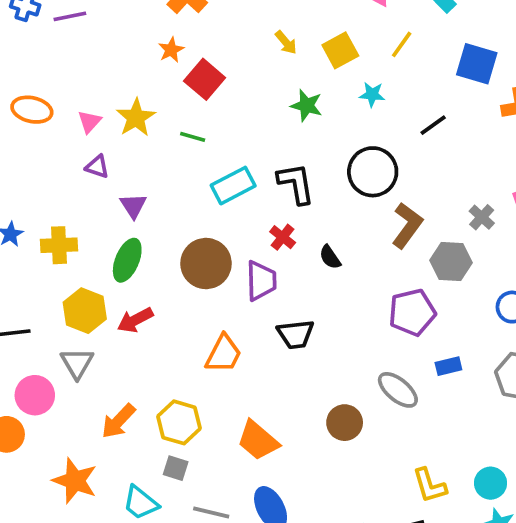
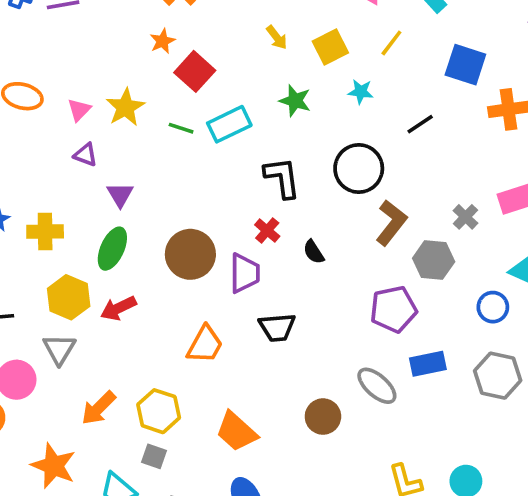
cyan rectangle: (233, 186) -> (229, 124), moved
blue rectangle: (448, 366) -> (428, 364), size x1.4

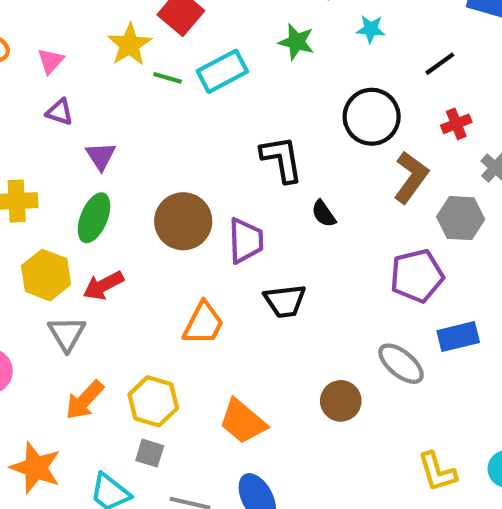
yellow star: (125, 107) -> (129, 45), moved
black L-shape: (282, 178) -> (282, 159), moved
red cross: (267, 231) -> (456, 124), moved, turned 30
gray triangle: (59, 349) -> (67, 334), moved

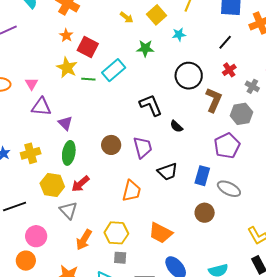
black line: (440, 64) -> (225, 42), moved
purple triangle: (60, 112) -> (41, 107), size x1.5
brown circle: (183, 221) -> (111, 145), size x0.7
blue rectangle: (458, 337) -> (202, 176), moved, turned -48

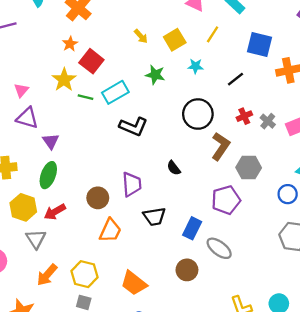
black line: (225, 42) -> (235, 79), moved
gray cross: (252, 86) -> (268, 121), moved
black L-shape: (151, 105) -> (133, 127), moved, turned 125
brown circle: (111, 145) -> (98, 198), moved

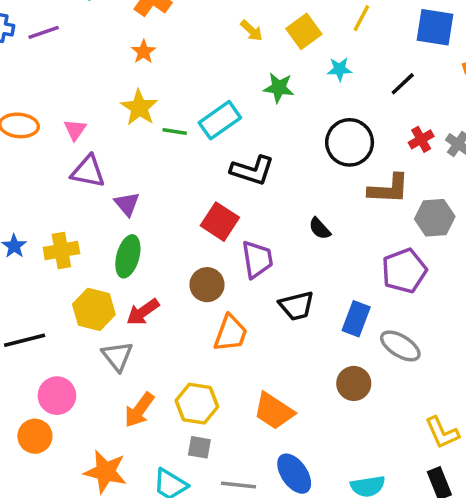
red square: (91, 61) -> (220, 222), moved
brown L-shape: (221, 146) -> (389, 189), turned 64

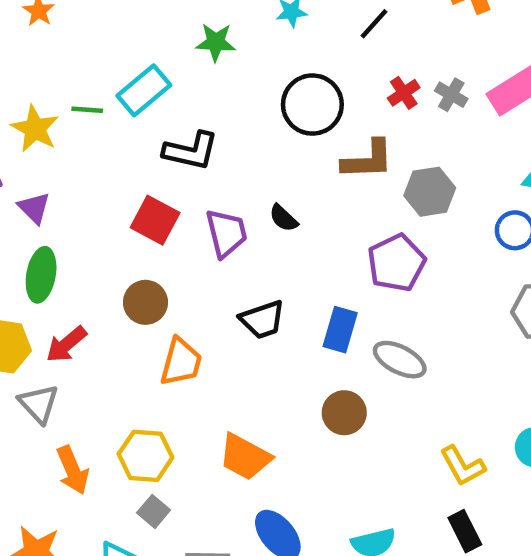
yellow star: (139, 108) -> (35, 129), moved
purple trapezoid: (257, 259) -> (226, 233), moved
orange arrow: (139, 410) -> (73, 470), turned -54
gray square: (199, 447) -> (154, 511), turned 35

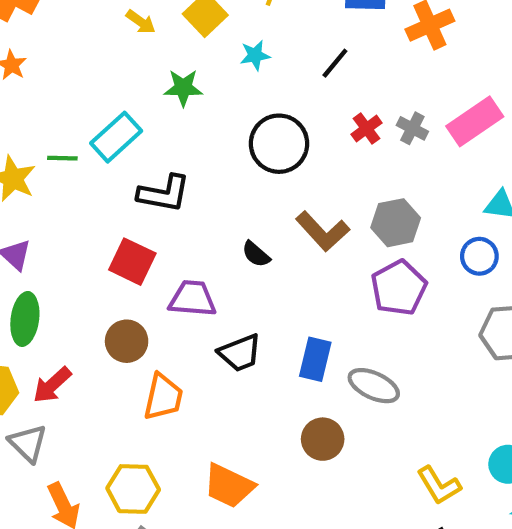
brown L-shape: (368, 160) -> (323, 231), moved, turned 52
purple trapezoid: (226, 233) -> (193, 299), moved, turned -69
purple pentagon: (396, 263) -> (399, 288), moved

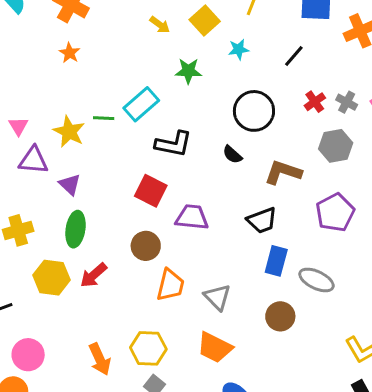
gray hexagon: (396, 223) -> (336, 146), moved
brown L-shape: (323, 231) -> (283, 172), turned 150
black semicircle: (256, 254) -> (232, 155), moved
black trapezoid: (240, 353) -> (262, 220), moved
gray triangle: (28, 443) -> (217, 297), moved

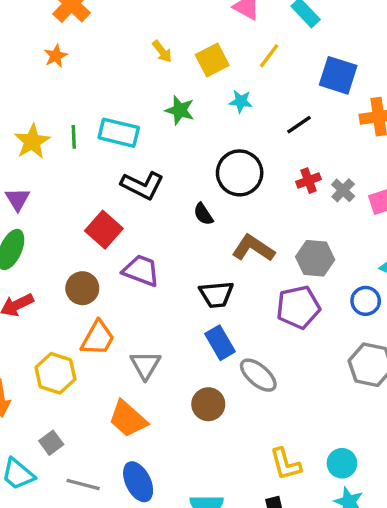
cyan rectangle: (141, 104) -> (119, 133), turned 40
green line: (104, 118) -> (74, 137), turned 70
gray hexagon: (336, 146) -> (315, 258), moved
blue rectangle: (276, 261) -> (220, 343), turned -60
yellow hexagon: (148, 348) -> (55, 373), moved

